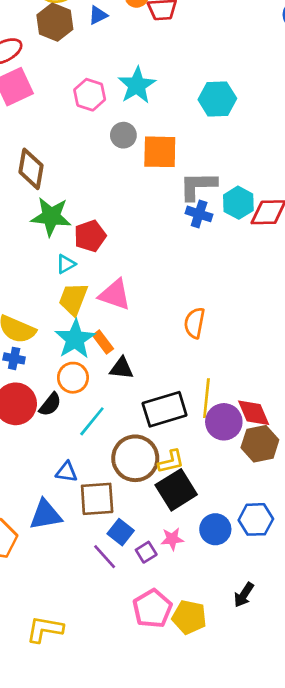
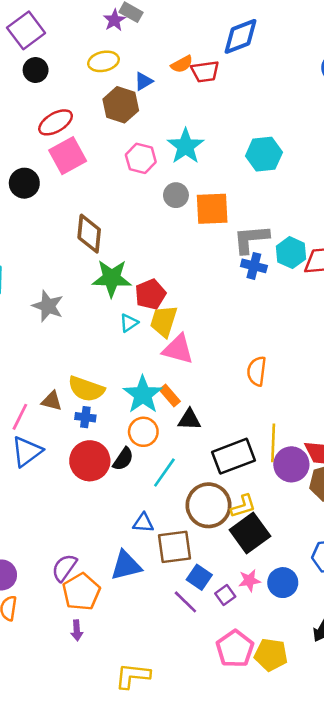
brown hexagon: (55, 22) -> (121, 105), moved
yellow trapezoid: (73, 299) -> (164, 321), moved
blue circle: (215, 529) -> (283, 583), moved

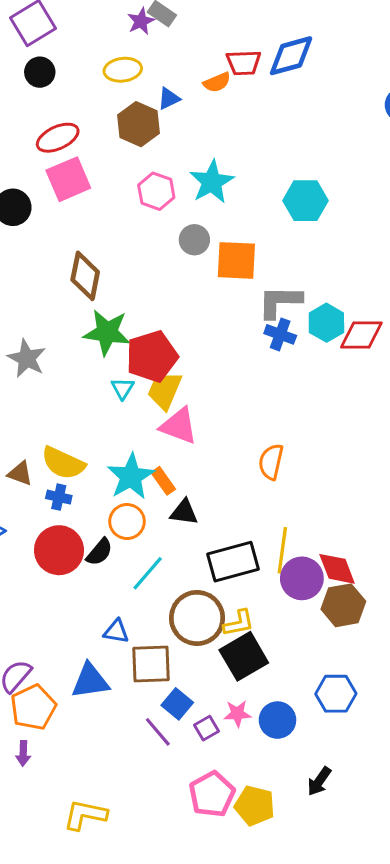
red trapezoid: (205, 72) -> (244, 63), moved
red pentagon: (150, 294) -> (152, 356), size x1.4
cyan triangle: (129, 323) -> (123, 388), turned -30

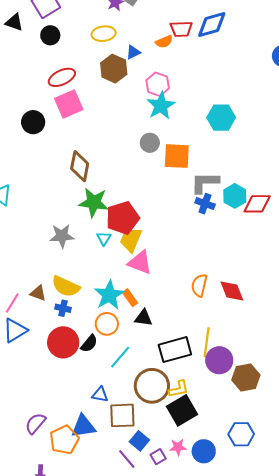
pink hexagon: (156, 191) -> (158, 84), moved
gray star: (27, 358) -> (62, 236), moved, turned -30
red diamond: (337, 569) -> (232, 291), moved
orange pentagon: (33, 707) -> (64, 440), moved

